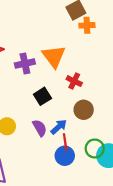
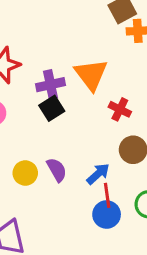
black square: (42, 96) -> (52, 108), moved
purple semicircle: (40, 128) -> (57, 170), moved

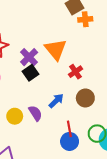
purple cross: (51, 85) -> (29, 57), turned -30
red cross: (120, 109) -> (76, 72), turned 32
blue arrow: (98, 174) -> (56, 101), moved

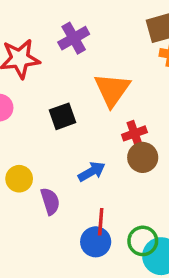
purple cross: (29, 57) -> (74, 38), moved
brown circle: (85, 98) -> (143, 157), moved
purple semicircle: (35, 113) -> (50, 201), moved

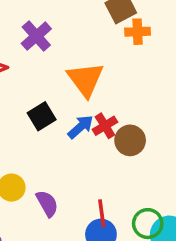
red cross: (134, 133) -> (105, 126), moved
blue arrow: (92, 172) -> (81, 127), moved

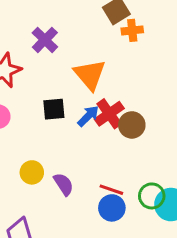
black square: (42, 116) -> (54, 109), turned 30
red cross: (105, 126) -> (109, 114), size x1.4
red line: (102, 213) -> (111, 190), turned -60

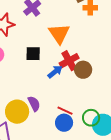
blue arrow: (88, 116) -> (55, 72), moved
yellow circle: (32, 172) -> (17, 112), moved, size x1.5

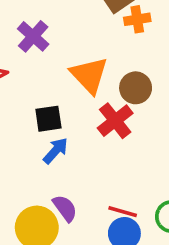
brown circle: (83, 70) -> (136, 88), moved
blue arrow: (55, 72) -> (56, 151), moved

